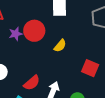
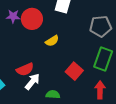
red semicircle: (32, 83) -> (25, 69), moved

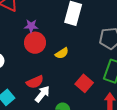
purple star: (13, 16) -> (31, 26), moved
red circle: (32, 19) -> (35, 43), moved

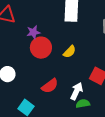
white arrow: (42, 94) -> (77, 91), moved

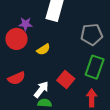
purple star: (33, 32) -> (25, 24), moved

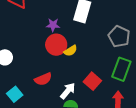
gray pentagon: (92, 34) -> (119, 37), turned 30
red circle: (16, 39) -> (56, 45), moved

